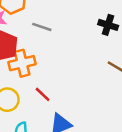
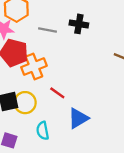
black cross: (108, 25) -> (79, 24), moved

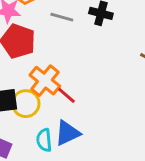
orange cross: (34, 66) -> (45, 81), moved, turned -35
blue triangle: (78, 118) -> (67, 133), moved

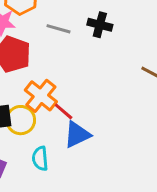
blue triangle: (67, 133) -> (77, 134), moved

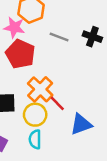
yellow circle: (21, 120) -> (35, 115), moved
blue triangle: (77, 134) -> (81, 124), moved

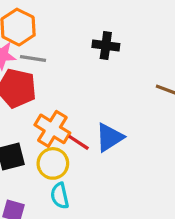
gray line: (59, 37) -> (33, 58), moved
blue triangle: (81, 124) -> (109, 137), moved

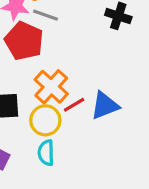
red line: (79, 142) -> (74, 105), turned -75

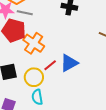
orange cross: (51, 87) -> (34, 43), moved

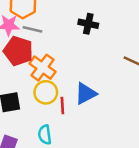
red line: (50, 65) -> (62, 105), moved, turned -56
yellow circle: (34, 77) -> (46, 92), moved

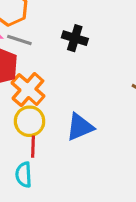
black cross: (88, 24) -> (75, 38), moved
red line: (62, 105) -> (33, 147), moved

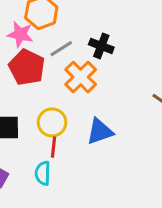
gray line: (19, 40) -> (61, 49), moved, turned -55
orange cross: (28, 90) -> (81, 77), moved

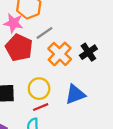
black cross: (101, 46) -> (88, 52), moved, turned 36
red line: (54, 147) -> (41, 107), turned 63

